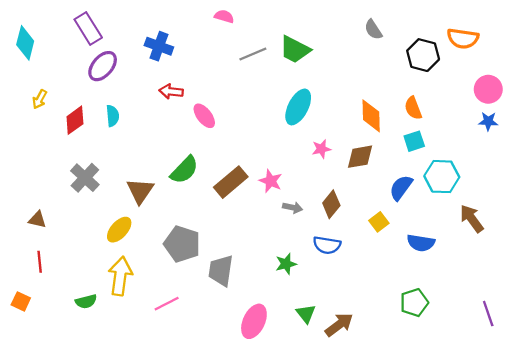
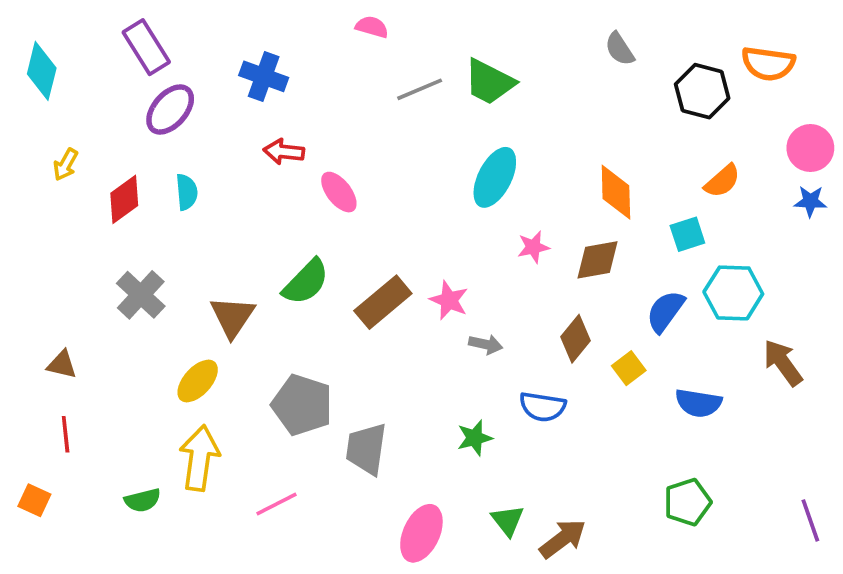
orange semicircle: (413, 108) -> (722, 181), moved, turned -110
brown diamond: (331, 204) -> (576, 339), moved

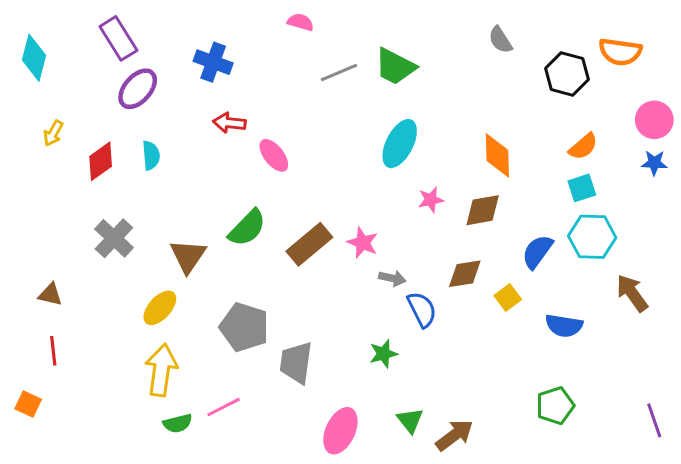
cyan square: (687, 234) -> (582, 188), moved
brown diamond: (576, 339) -> (465, 274), turned 42
blue semicircle: (543, 407) -> (422, 309), moved, turned -126
green semicircle: (143, 500) -> (178, 423), moved

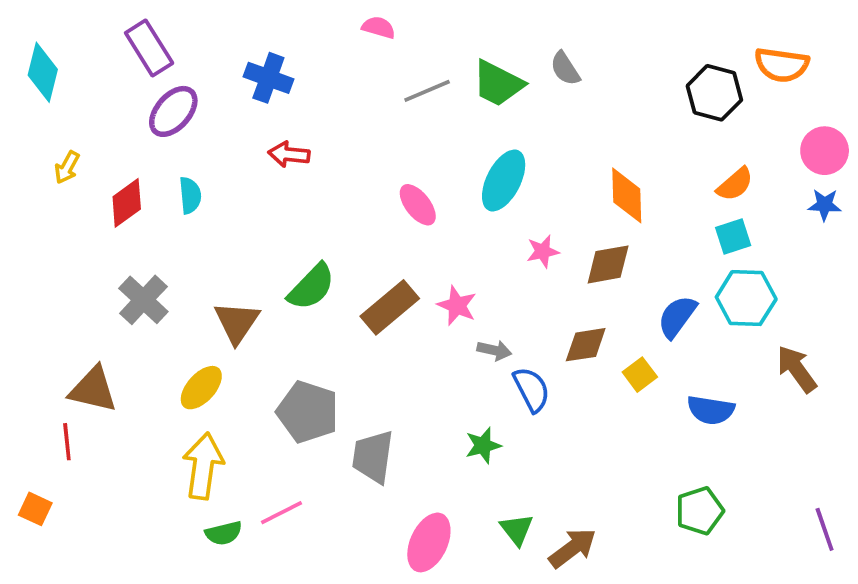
gray semicircle: (500, 40) -> (565, 69), moved
pink ellipse: (274, 155) -> (418, 205), moved
brown triangle: (50, 295) -> (93, 389), moved, size x1.6

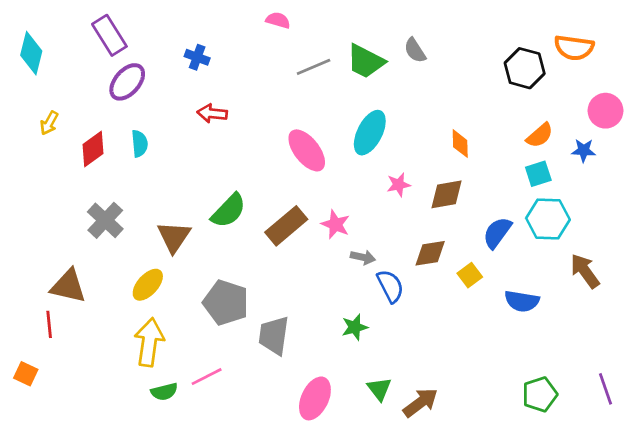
blue cross: (268, 78) -> (197, 57), size x0.7
orange diamond: (627, 195) -> (460, 144), size x0.7
pink ellipse: (418, 205) -> (307, 150), size x1.4
blue star: (825, 205) -> (584, 150), moved
green pentagon: (700, 511) -> (540, 394), moved

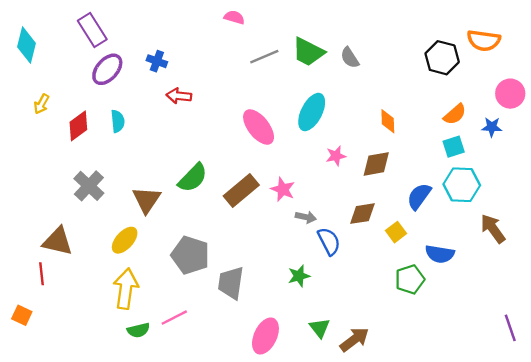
gray semicircle: (415, 50) -> (350, 58), moved
blue cross: (197, 57) -> (157, 61), moved
green pentagon: (540, 394) -> (410, 279), moved

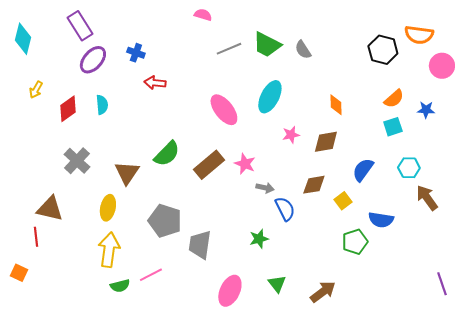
pink circle: (510, 94) -> (442, 66), moved
cyan hexagon: (462, 185) -> (409, 168), moved, size x0.7
yellow ellipse: (125, 240) -> (108, 208), turned -30
brown arrow: (354, 339) -> (323, 292), moved

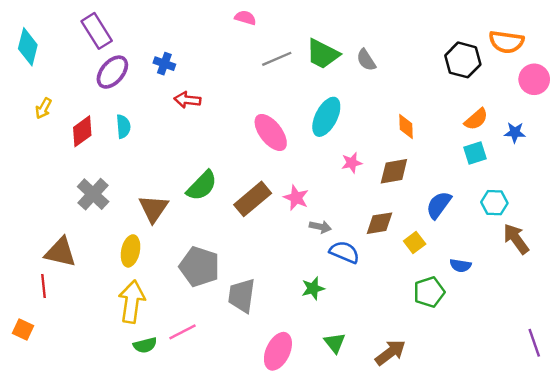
blue semicircle: (285, 209) -> (344, 252), turned -40
blue semicircle: (381, 220) -> (460, 265), size x0.7

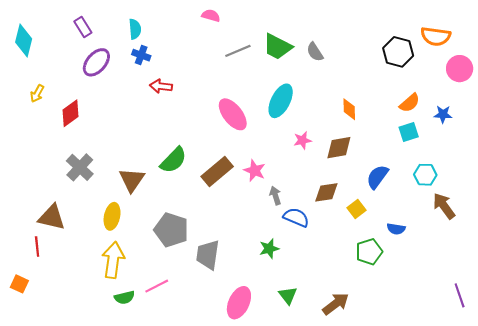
purple rectangle: (97, 31) -> (83, 27), size x0.7
cyan semicircle: (123, 126) -> (135, 29), moved
gray arrow: (320, 227) -> (275, 196), turned -120

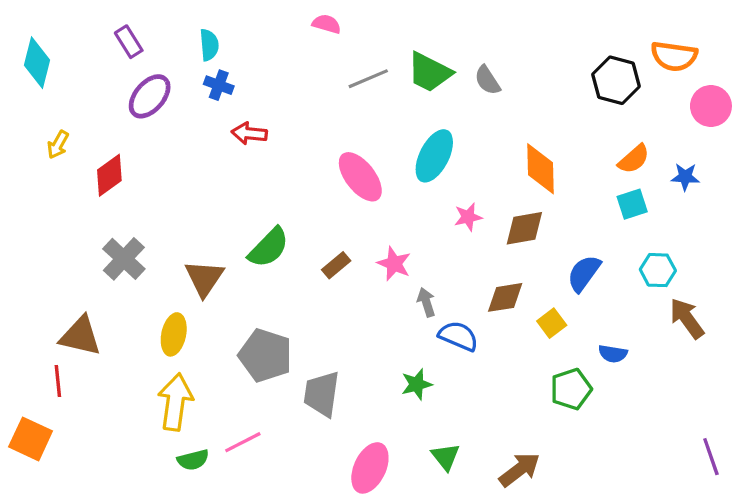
orange diamond: (349, 109) -> (540, 169), size x1.5
brown rectangle: (217, 172) -> (336, 265), size x0.6
orange square: (19, 284) -> (31, 439), size x1.5

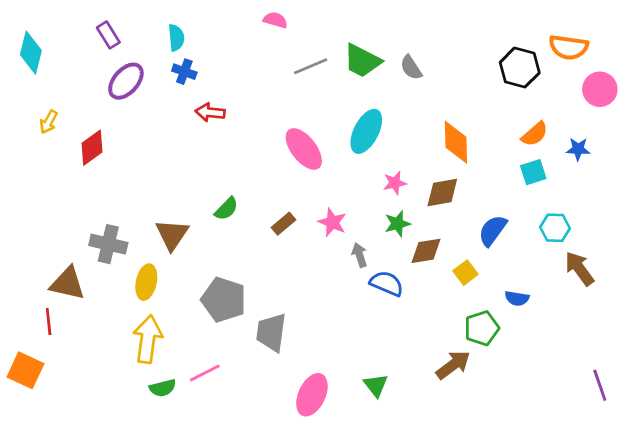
green semicircle: (269, 248) -> (226, 209), size x0.7
gray cross: (124, 259) -> (108, 244), moved, turned -30
green star: (417, 384) -> (398, 224), moved
brown arrow: (520, 470) -> (453, 365), moved

